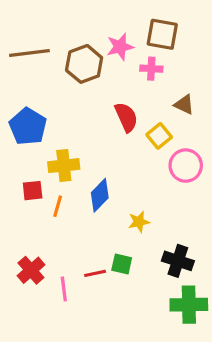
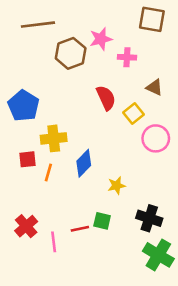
brown square: (162, 34) -> (152, 19), moved
brown line: (29, 53) -> (38, 25), moved
green cross: (189, 305) -> (158, 255), turned 32

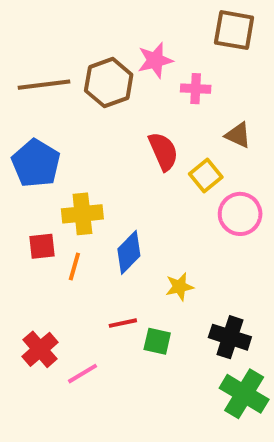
brown line: (38, 25) -> (44, 85), moved
red line: (80, 229) -> (123, 323), moved
pink line: (54, 242) -> (82, 374), turned 66

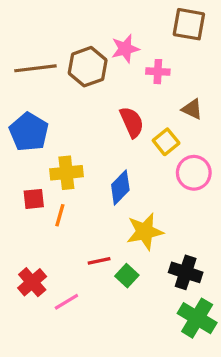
blue diamond: (129, 252) -> (120, 187), moved
yellow star: (179, 287) -> (145, 232), size x1.6
green square: (157, 341) -> (127, 276), turned 30

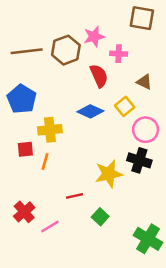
red semicircle: (132, 122) -> (99, 76), moved
blue diamond: (120, 187) -> (90, 111), moved, turned 70
black cross: (186, 272) -> (139, 160), moved
green square: (127, 276) -> (100, 217), moved

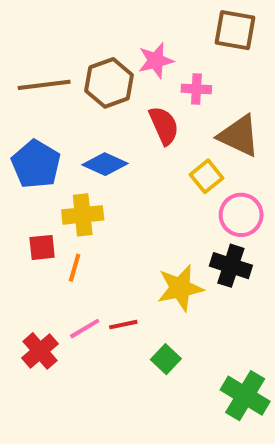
brown triangle: (144, 82) -> (239, 136), size x1.6
blue diamond: (90, 111) -> (105, 164), moved
pink line: (50, 227) -> (85, 329), moved

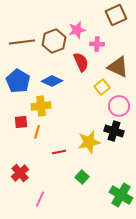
brown square: (235, 30) -> (116, 15), turned -35
red line: (123, 325) -> (59, 152), moved
pink line: (85, 329) -> (40, 199), moved, turned -35

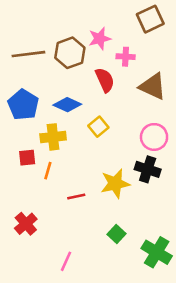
yellow square: (102, 87) -> (98, 127), moved
green square: (82, 177) -> (116, 234), moved
pink line: (40, 199) -> (66, 261), moved

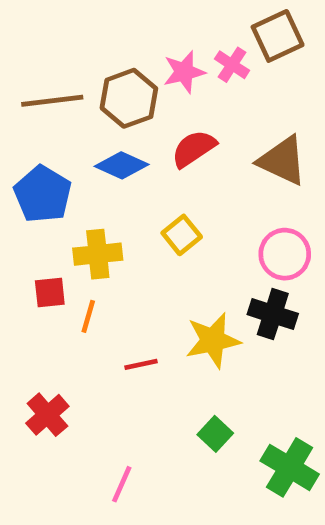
pink cross: (126, 57) -> (232, 65), moved, turned 30
red semicircle: (105, 80) -> (194, 149), turned -100
blue diamond: (67, 105) -> (122, 165), moved

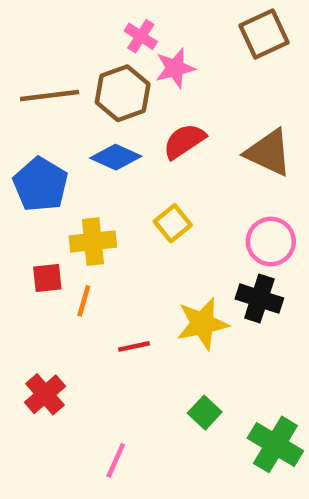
pink cross: (232, 65) -> (141, 36), moved

